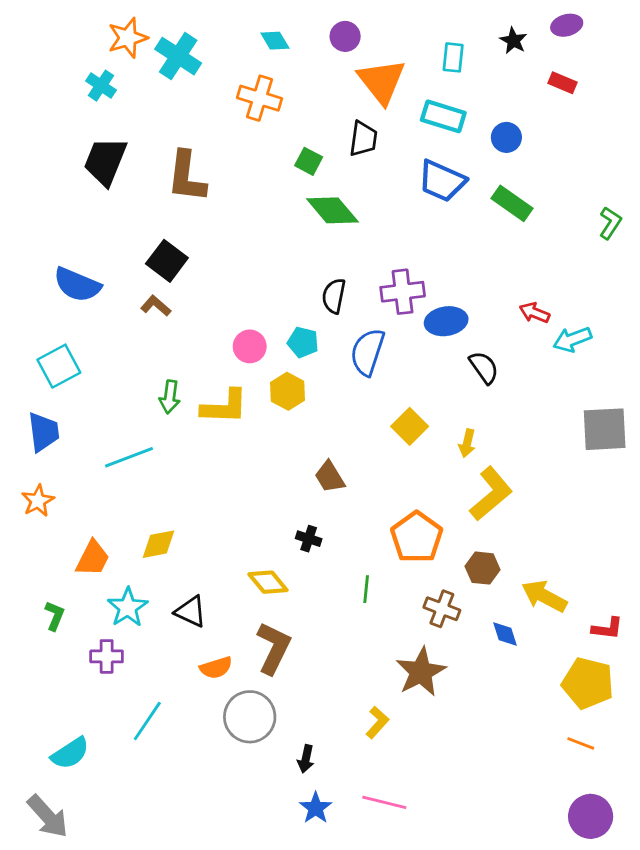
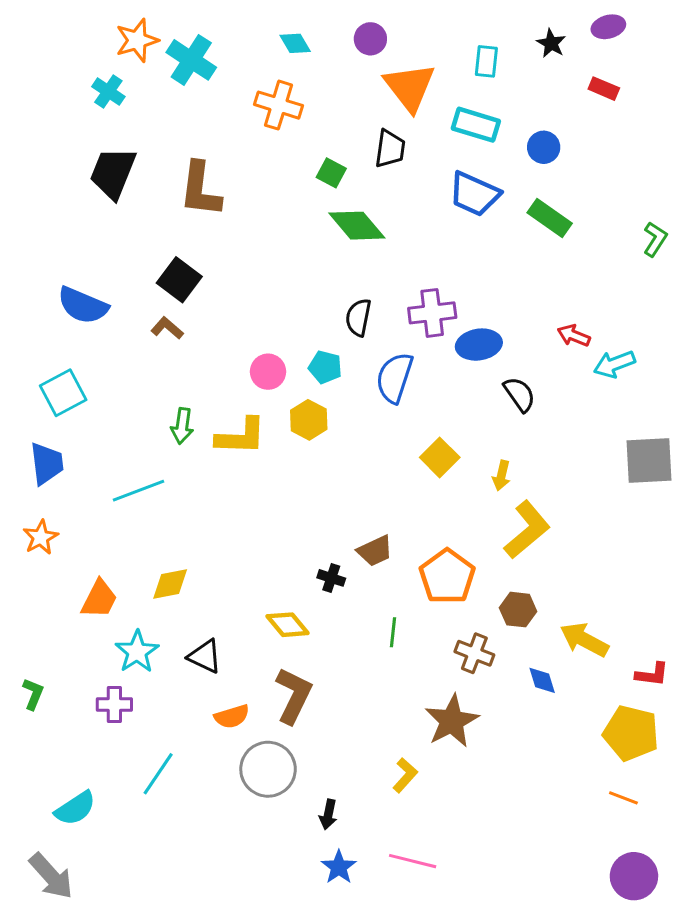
brown trapezoid: (330, 477) -> (375, 551), moved, turned -84
green L-shape: (55, 616) -> (33, 694), moved

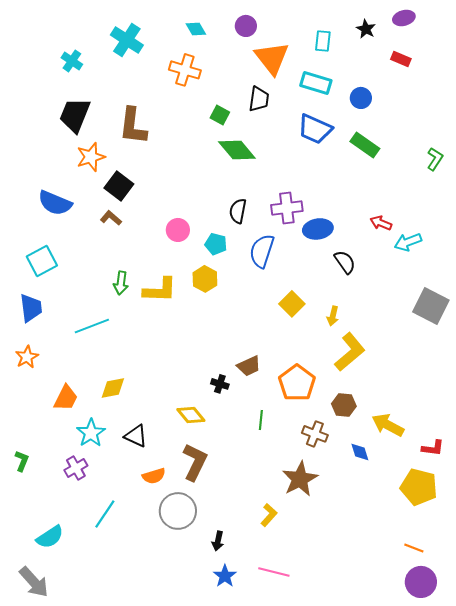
orange star: (137, 40) -> (91, 157), moved
pink circle: (268, 372) -> (178, 230), moved
gray square: (649, 461) -> (431, 306), turned 30
purple cross: (114, 704) -> (76, 468), turned -30
orange line: (623, 798) -> (414, 548), moved

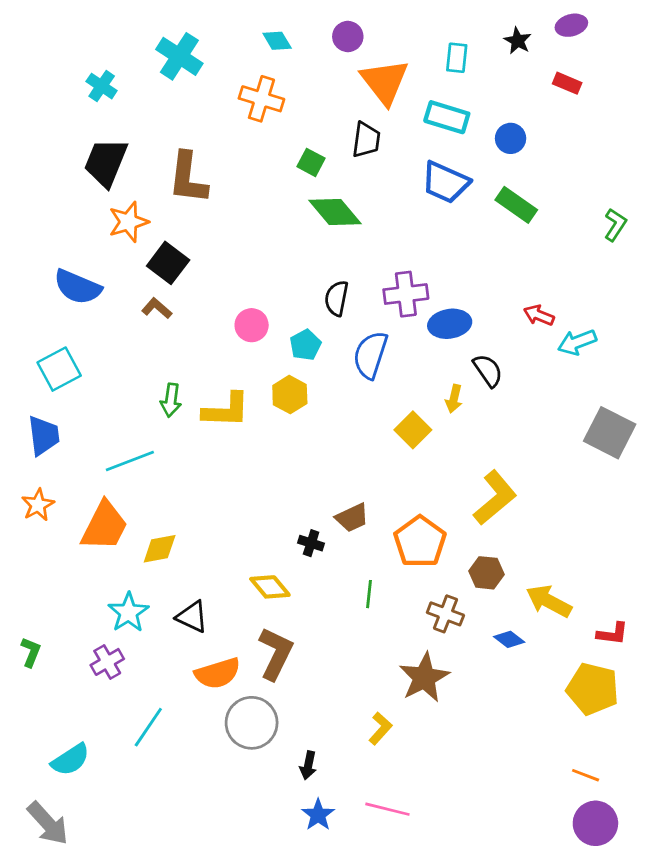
cyan pentagon: (216, 244) -> (305, 345), turned 30
yellow arrow: (333, 316) -> (454, 399), moved
orange trapezoid: (66, 398) -> (104, 526), moved, size x1.4
blue diamond: (360, 452) -> (509, 639), turned -35
orange semicircle: (154, 476) -> (218, 673), size x1.4

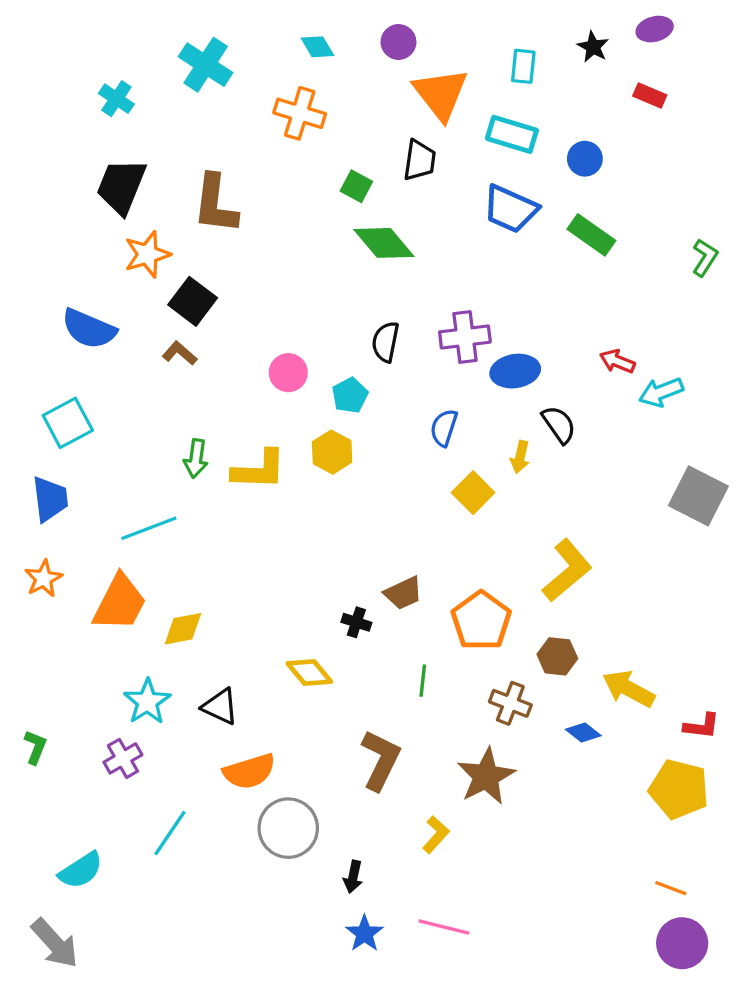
blue semicircle: (370, 355) -> (444, 428), moved, size x0.7
brown L-shape: (276, 653) -> (381, 760), moved

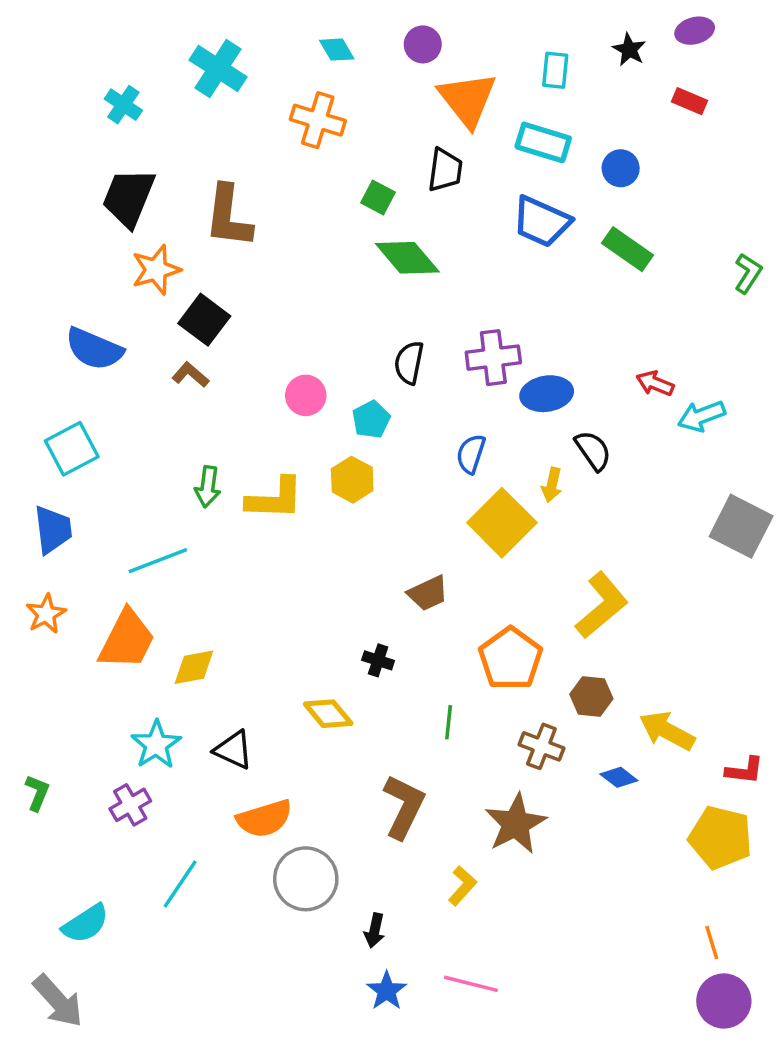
yellow square: (473, 493) -> (502, 523), size x1.5
brown trapezoid: (403, 593) -> (428, 593), moved
orange line: (671, 888) -> (712, 943), turned 52

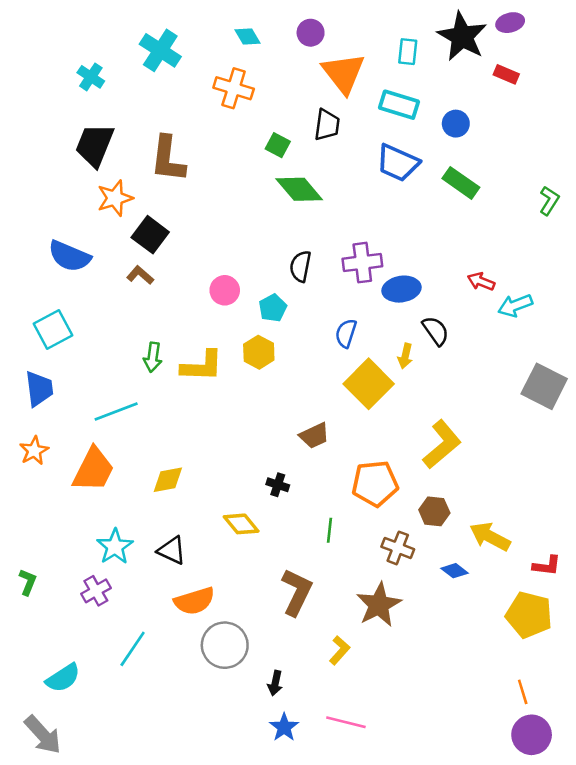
black star: (629, 50) -> (462, 36), size x2.0
orange pentagon: (511, 659) -> (375, 484), turned 30
yellow diamond: (194, 667) -> (168, 480), moved

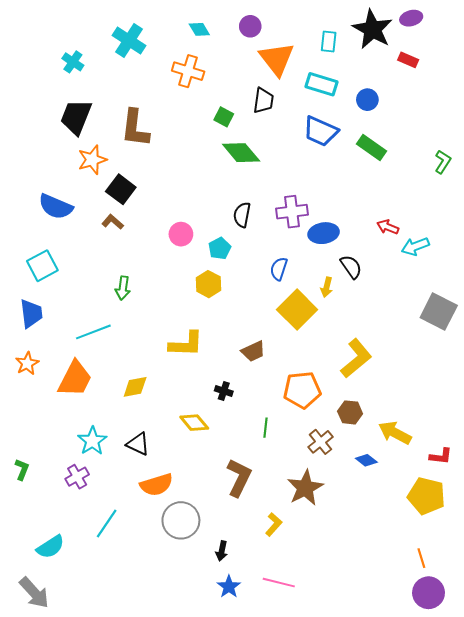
yellow L-shape: (202, 366) -> (186, 344), moved
brown cross: (398, 548) -> (321, 442), turned 30

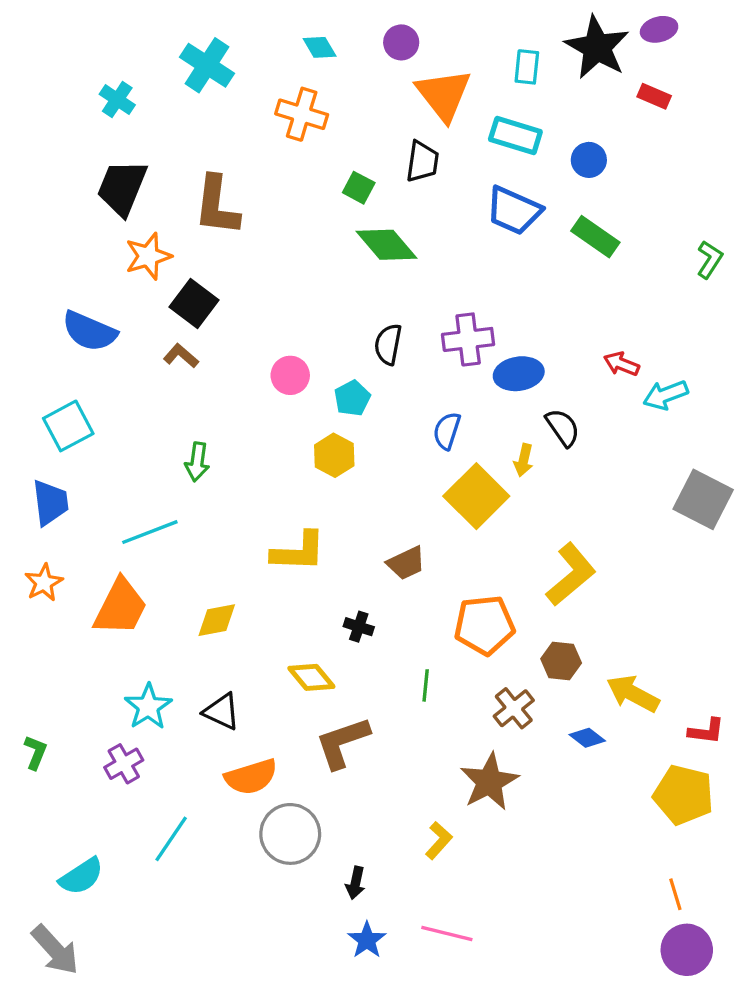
brown L-shape: (239, 478) -> (342, 743), moved, turned -135

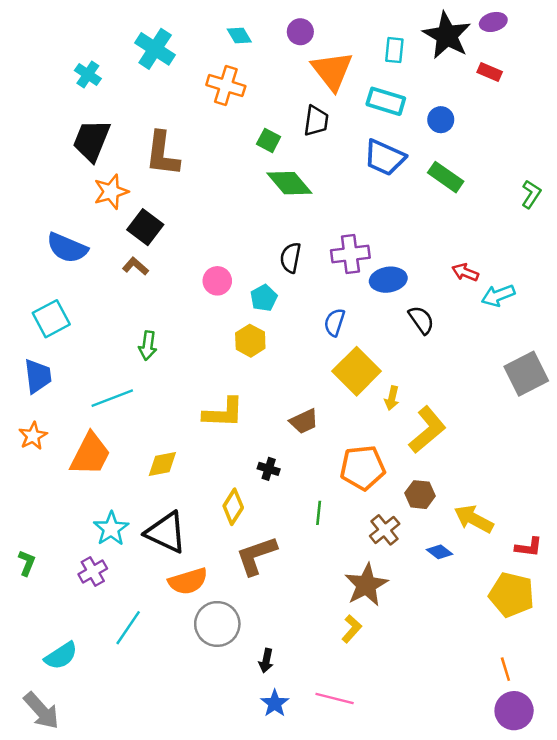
yellow arrow: (524, 460) -> (392, 398), moved
gray square: (703, 499) -> (526, 374), turned 36
yellow diamond: (311, 677) -> (233, 507), turned 72
black triangle: (222, 712) -> (166, 532), size x1.5
yellow L-shape: (439, 840) -> (352, 629), moved

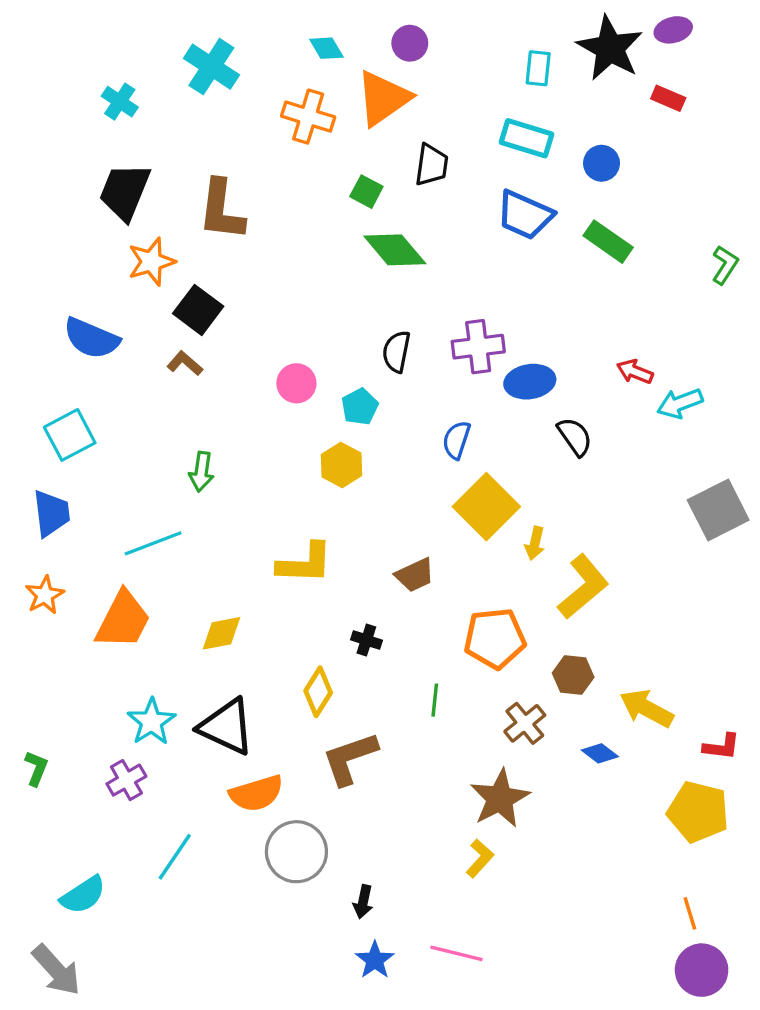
orange triangle: (332, 71) -> (383, 98), moved, turned 33

